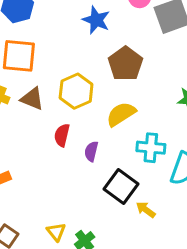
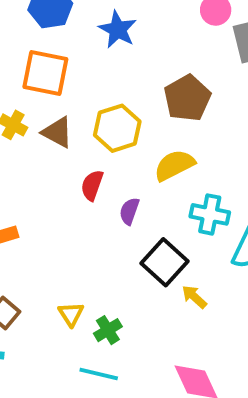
blue star: (96, 20) -> (118, 29), moved

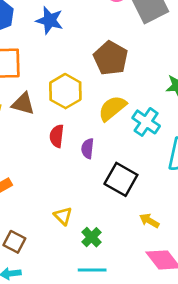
cyan cross: (210, 214) -> (146, 122), moved, turned 36
yellow arrow: (194, 297) -> (149, 221), moved
yellow triangle: (71, 314) -> (63, 216), moved

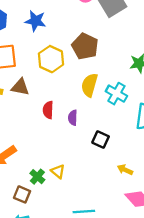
yellow hexagon: (65, 91) -> (51, 59), moved
yellow semicircle: (112, 108) -> (89, 85), turned -30
black square: (121, 179) -> (101, 140), size x0.7
green cross: (92, 237) -> (37, 177), moved

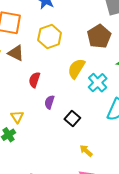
brown pentagon: (85, 46) -> (99, 36), moved
purple semicircle: (73, 118) -> (49, 102), moved
yellow triangle: (58, 171) -> (17, 117), moved

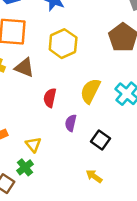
yellow semicircle: (76, 69) -> (90, 91), moved
yellow arrow: (86, 151) -> (94, 176), moved

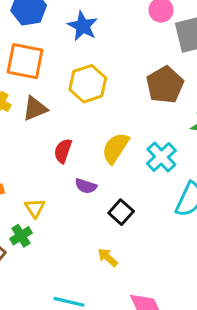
brown triangle: (24, 67) -> (35, 109), turned -50
purple semicircle: (71, 123) -> (86, 186), turned -91

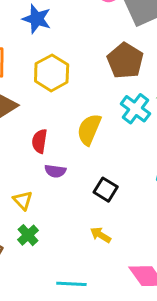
cyan cross: (161, 157) -> (135, 109), moved
purple semicircle: (86, 186) -> (55, 171), moved
green cross: (21, 236) -> (28, 235), moved

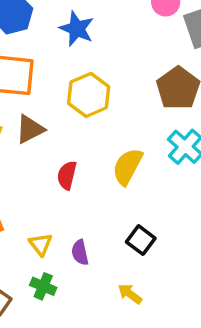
purple semicircle: (55, 171) -> (80, 252), moved, turned 65
green cross: (28, 235) -> (43, 286), turned -30

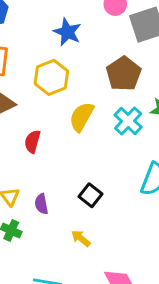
blue star: (77, 29) -> (67, 32), moved
yellow semicircle: (127, 167) -> (82, 117), moved

